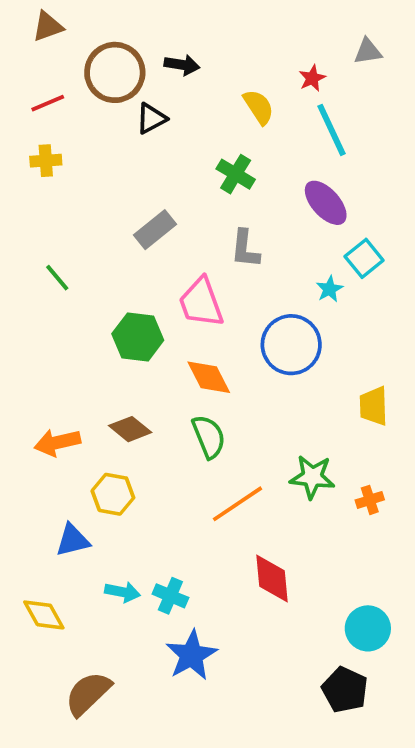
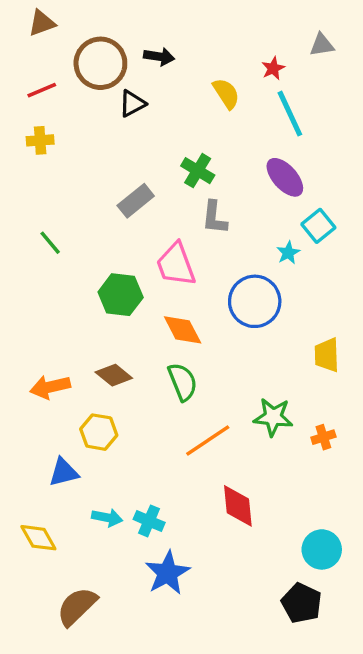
green cross: (236, 174) -> (198, 171), moved

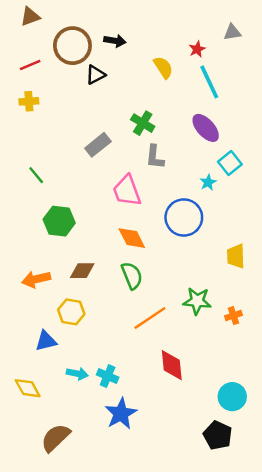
green hexagon: (121, 295) -> (59, 221), moved
brown diamond: (114, 375) -> (82, 271), turned -40

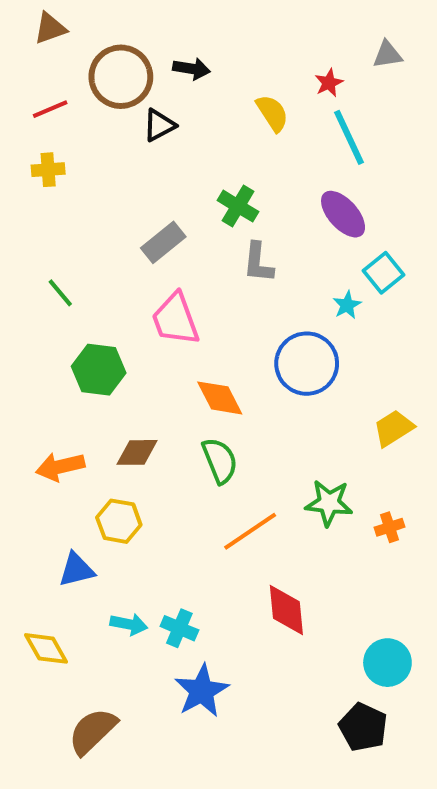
pink trapezoid: (127, 191) -> (175, 319), moved
yellow trapezoid: (236, 256) -> (394, 428), turned 60

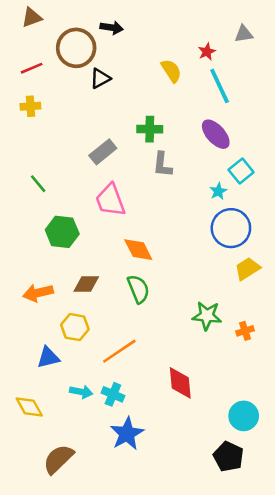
black arrow: (192, 69) -> (112, 28), moved
green cross: (238, 206) -> (150, 129), turned -30
blue circle: (307, 364) -> (231, 228), moved
orange line: (250, 531) -> (119, 351), moved

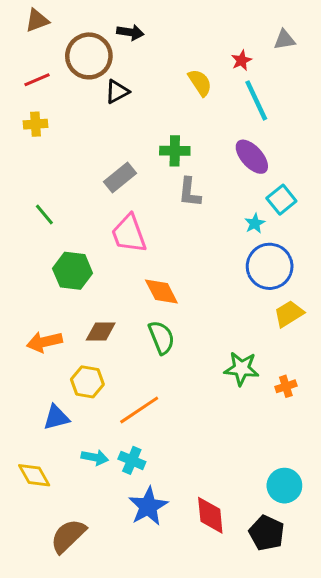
red diamond: (180, 383) -> (210, 515), moved

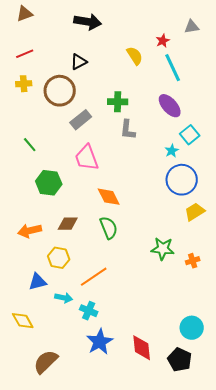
black arrow: (130, 32) -> (88, 22), size x1.5
brown circle: (89, 56) -> (60, 91), moved
cyan arrow: (95, 457) -> (64, 298), moved

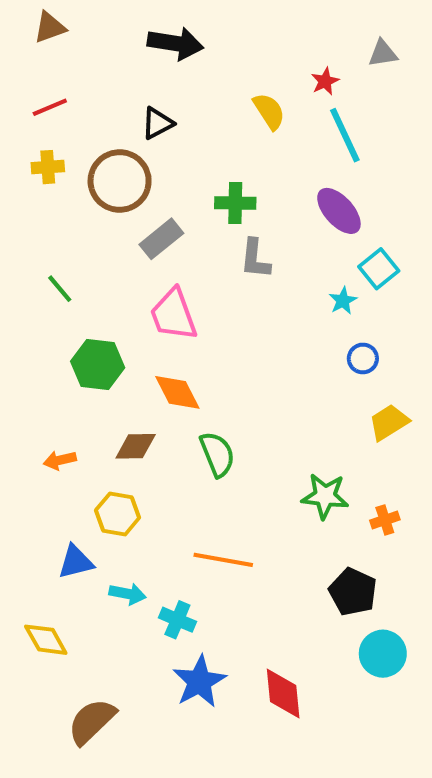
blue circle: (182, 180) -> (363, 358), size x0.5
orange diamond: (109, 197) -> (177, 392), moved
orange arrow: (30, 231) -> (60, 460), size x0.7
orange line: (94, 277) -> (223, 560), moved, turned 44
black pentagon: (180, 360) -> (353, 592), moved

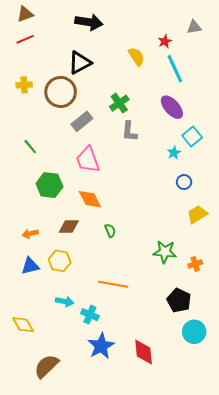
red line: (50, 107) -> (25, 39), moved
black triangle: (157, 123) -> (80, 63), size x1.4
green cross: (235, 203) -> (119, 103), turned -36
green semicircle: (217, 454) -> (110, 231), size x0.6
blue triangle: (76, 562) -> (30, 266), moved

